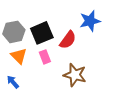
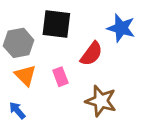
blue star: (90, 21) -> (121, 28), turned 30
black square: (42, 33) -> (56, 24), moved, turned 30

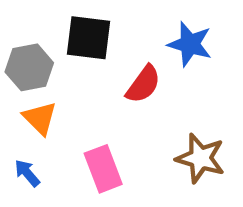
pink rectangle: (60, 77) -> (103, 169), moved, size x1.5
brown star: (101, 101) -> (200, 158), moved

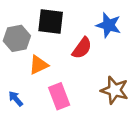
orange triangle: (40, 118) -> (39, 65), moved, turned 50

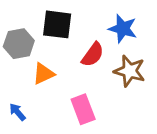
brown star: (115, 90) -> (130, 71), moved
pink rectangle: (59, 96) -> (83, 109), moved

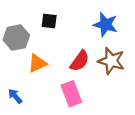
black square: (57, 24) -> (49, 21), size x0.6
red semicircle: (93, 55) -> (80, 61), moved

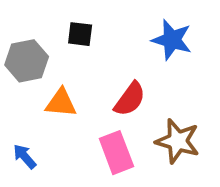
brown star: (111, 61) -> (178, 141), moved
orange triangle: (37, 63) -> (61, 103), turned 30

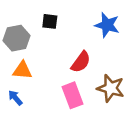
orange triangle: (61, 103) -> (22, 70), moved

